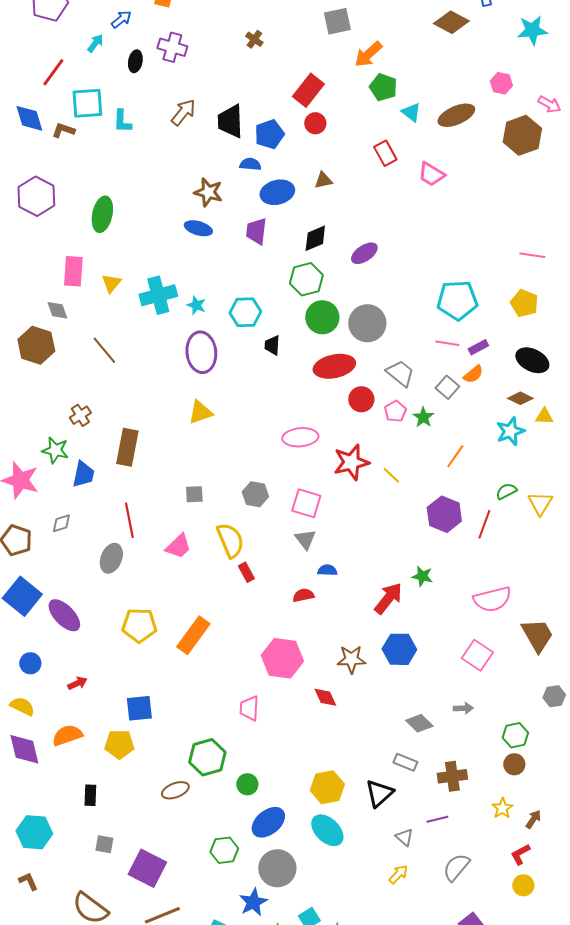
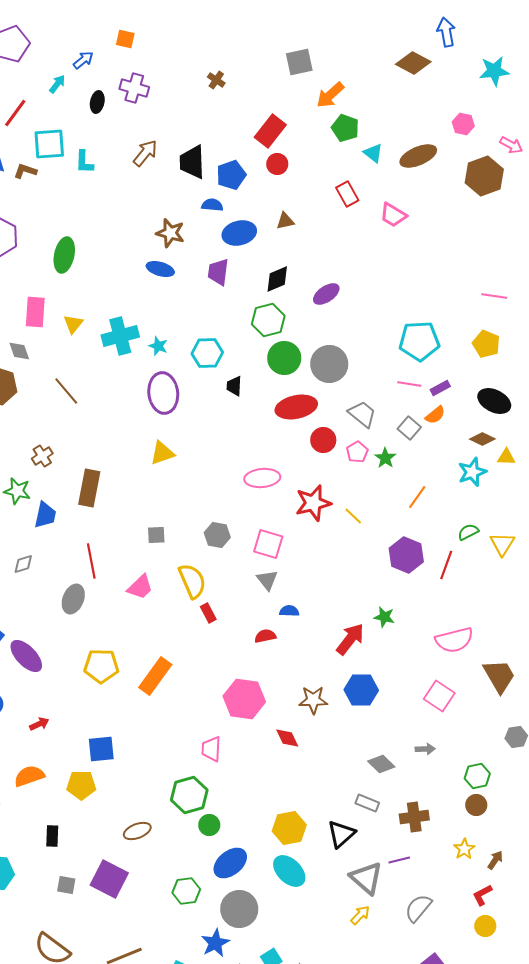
green hexagon: (207, 757) -> (189, 795), moved
gray triangle: (404, 837) -> (366, 878), size x1.8
purple square: (147, 868) -> (109, 879), moved

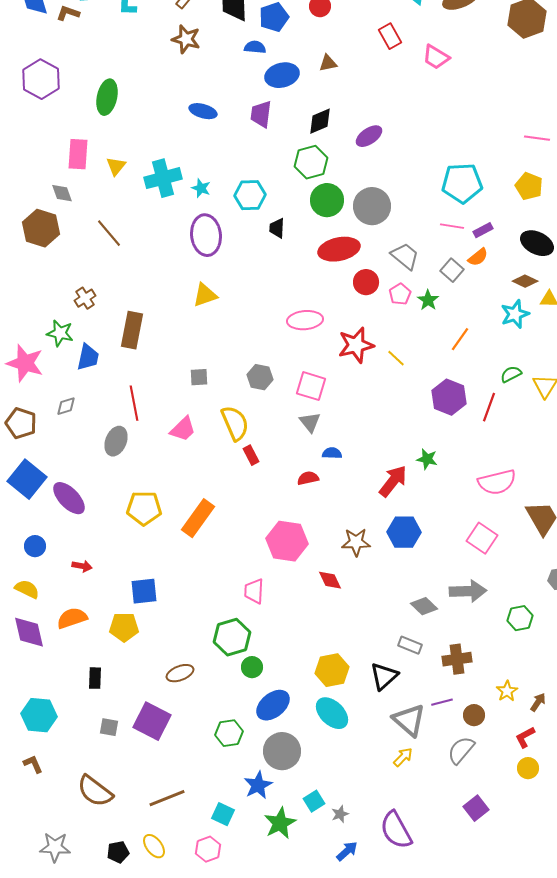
brown star: (170, 233) -> (186, 39), moved
red arrow: (39, 724) -> (82, 566), turned 36
gray arrow: (425, 749) -> (468, 591), size x1.8
brown circle: (476, 805) -> (474, 715), moved

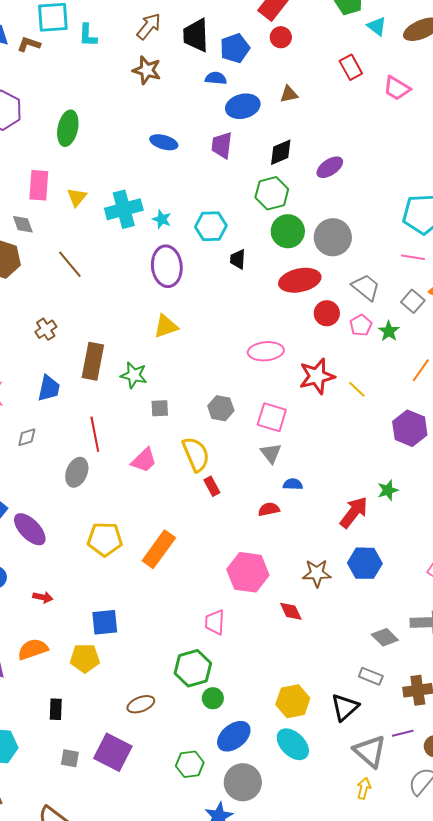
green star: (60, 333) -> (134, 375), moved
green star: (427, 459) -> (388, 490), turned -30
yellow arrow: (403, 757) -> (364, 788), turned -30

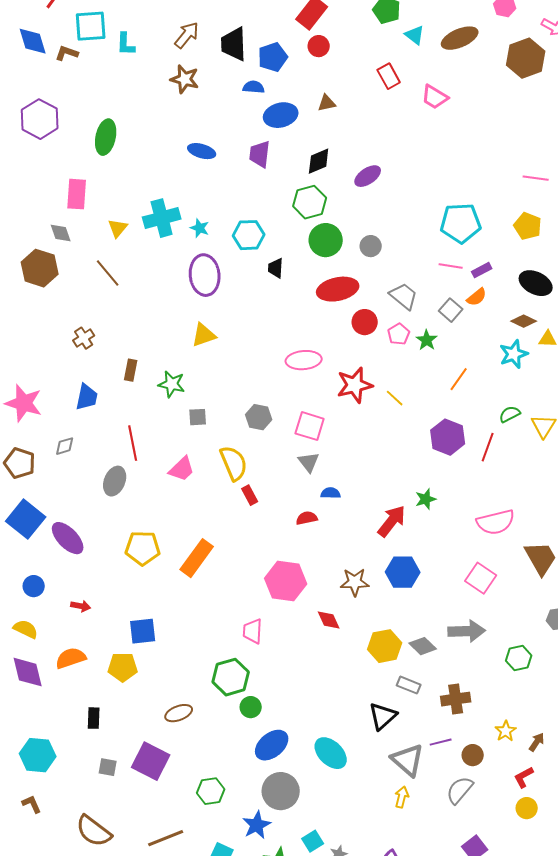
yellow triangle: (77, 197) -> (118, 228), moved
gray circle: (333, 237) -> (371, 246), size x0.6
brown rectangle: (93, 361) -> (131, 370), size x0.6
yellow hexagon: (293, 701) -> (385, 646), moved
green hexagon: (190, 764) -> (211, 791), moved

